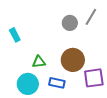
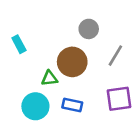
gray line: (91, 17) -> (115, 56), moved
brown circle: (73, 60) -> (72, 62), moved

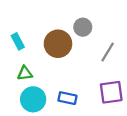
brown circle: (72, 62) -> (58, 44), moved
green triangle: (49, 78) -> (25, 73), moved

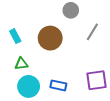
gray circle: (83, 27) -> (71, 10), moved
gray line: (108, 52) -> (92, 32), moved

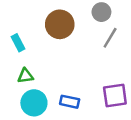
gray circle: (71, 10) -> (101, 12), moved
brown circle: (50, 38) -> (60, 24), moved

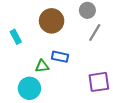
green triangle: (25, 76) -> (42, 66), moved
blue rectangle: (70, 102) -> (60, 57), moved

